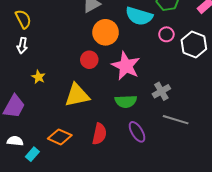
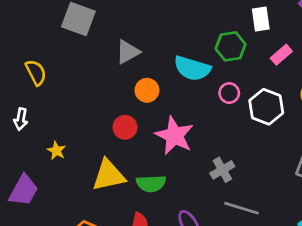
orange circle: (106, 32) -> (147, 90), size x0.7
white arrow: (22, 46) -> (21, 119), moved
green semicircle: (126, 101) -> (151, 184), moved

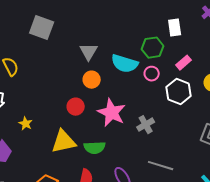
gray triangle: (128, 52) -> (89, 52), moved, turned -30
pink rectangle: (281, 55) -> (184, 63), moved
pink circle: (229, 93) -> (152, 74), moved
gray cross: (222, 170) -> (146, 125), moved

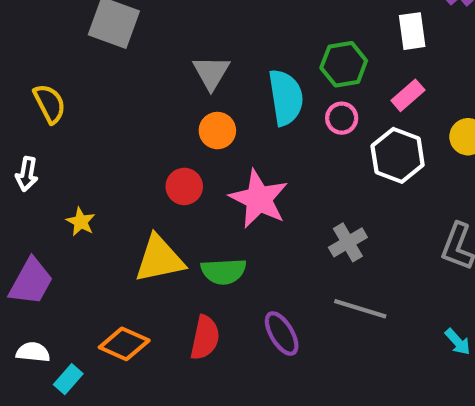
white rectangle: (175, 28) -> (412, 31), moved
cyan semicircle: (125, 64) -> (286, 97), turned -116
gray cross: (146, 125) -> (348, 242), moved

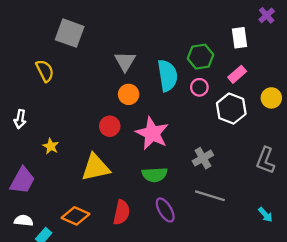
yellow semicircle: (50, 104) -> (45, 71), moved
green semicircle: (224, 271) -> (155, 175), moved

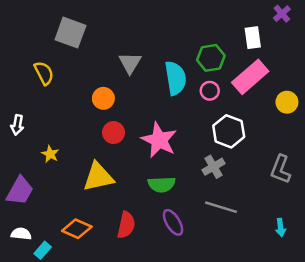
pink rectangle: (237, 74) -> (250, 77), size x1.8
orange circle: (129, 94) -> (103, 98), moved
white hexagon: (231, 109) -> (229, 131), moved
cyan arrow: (265, 215) -> (281, 227), turned 35

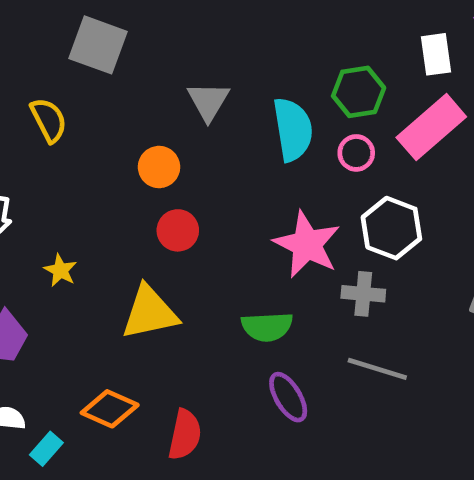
pink star: (159, 140) -> (307, 244), moved
gray cross: (214, 167) -> (363, 294), turned 35
red semicircle: (126, 225) -> (185, 435), moved

